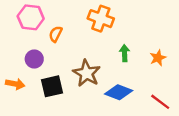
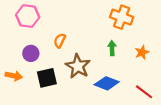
orange cross: (101, 19) -> (122, 17), moved
orange semicircle: (56, 34) -> (60, 41), moved

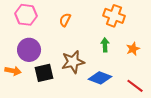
orange semicircle: (60, 41) -> (65, 20), moved
purple circle: (31, 53) -> (29, 50), size x1.5
brown star: (78, 66) -> (73, 62), turned 30

